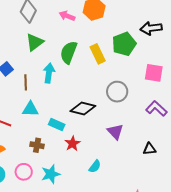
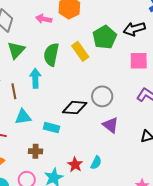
black arrow: (151, 28) -> (134, 29), moved
gray circle: (117, 92) -> (102, 96), moved
red star: (73, 144) -> (75, 165), moved

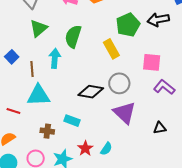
yellow rectangle: (80, 51) -> (111, 49), moved
pink square: (139, 61) -> (152, 62), moved
cyan triangle: (23, 117) -> (38, 95), size x1.4
purple triangle: (110, 125) -> (125, 113), size x1.4
cyan rectangle: (51, 128) -> (72, 121), moved

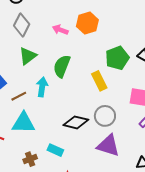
brown line: (32, 69) -> (19, 96), turned 63
purple triangle: (125, 113) -> (108, 146), turned -30
brown cross: (47, 131) -> (30, 159), turned -32

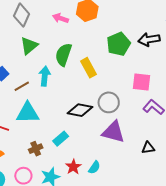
yellow rectangle: (99, 81) -> (89, 68), moved
cyan rectangle: (55, 150) -> (61, 139), turned -63

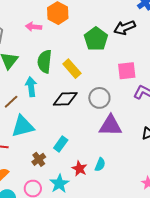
black diamond: (80, 110) -> (65, 99), moved

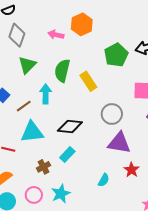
black diamond: (65, 99) -> (70, 127), moved
red star: (79, 169) -> (132, 170), moved

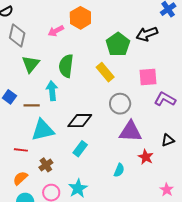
pink arrow: (56, 35) -> (56, 31), turned -35
yellow rectangle: (88, 81) -> (105, 72), moved
brown line: (24, 106) -> (32, 105), turned 42
brown cross: (43, 167) -> (46, 165), moved

